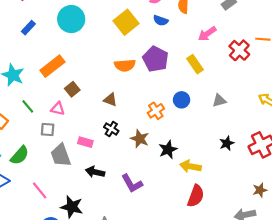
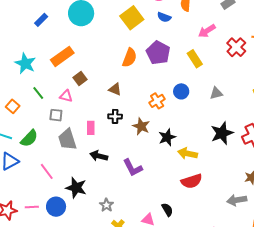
orange semicircle: (125, 65) -> (130, 58), turned -66
black cross: (111, 129) -> (115, 116), turned -32
pink rectangle: (85, 142) -> (91, 128), turned 72
black star: (227, 143) -> (222, 133), size x1.6
red semicircle: (196, 196) -> (192, 181), turned 50

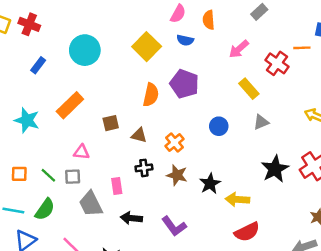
yellow rectangle: (195, 59) -> (249, 89), moved
brown square: (80, 78) -> (111, 123), moved, turned 32
green line: (38, 93) -> (48, 175), moved
orange cross: (157, 101) -> (174, 142), moved
orange square: (13, 106) -> (19, 174), turned -32

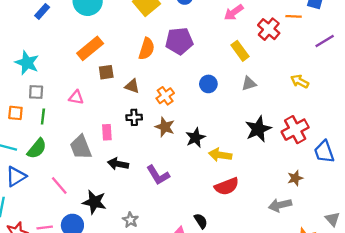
purple pentagon: (184, 84) -> (179, 41), turned -30
orange rectangle: (70, 105) -> (90, 48), moved
green line: (48, 175) -> (43, 117), turned 49
gray square: (73, 177) -> (36, 92), moved

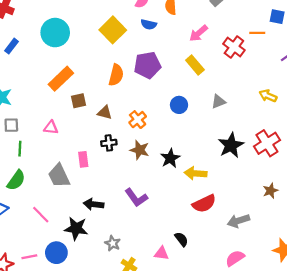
yellow rectangle: (240, 51) -> (195, 65), moved
black arrow: (118, 164) -> (94, 204), moved
gray arrow: (280, 205) -> (238, 221), moved

